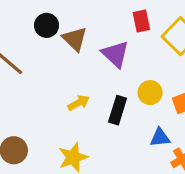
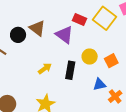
red rectangle: (141, 21) -> (80, 20), moved, turned -48
black circle: (47, 25) -> (18, 35), moved

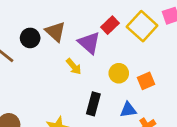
red rectangle: (80, 20) -> (110, 25), turned -72
yellow arrow: (45, 69) -> (74, 66), moved, turned 80
black rectangle: (70, 70) -> (93, 104), moved

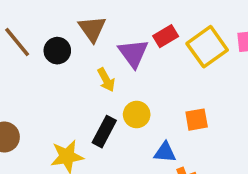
black circle: (30, 38) -> (57, 51), moved
yellow circle: (119, 73) -> (137, 115), moved
black rectangle: (93, 104) -> (104, 132), moved

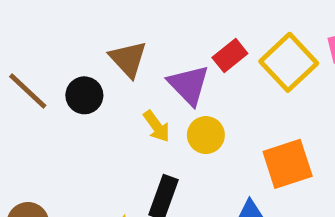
yellow circle: (137, 115) -> (206, 135), moved
orange square: (197, 120) -> (288, 164), size x1.5

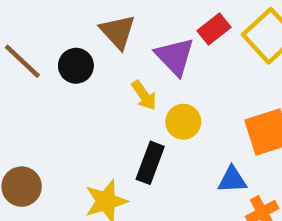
yellow circle: (206, 135) -> (183, 122), moved

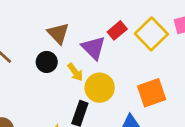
black circle: (76, 66) -> (47, 62), moved
yellow circle: (183, 122) -> (100, 88), size x1.4

